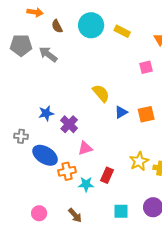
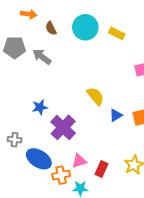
blue star: (46, 113) -> (40, 107), moved
purple cross: (69, 124) -> (63, 127), size x1.4
pink triangle: (85, 148) -> (79, 161), moved
red rectangle: (107, 175) -> (102, 169), moved

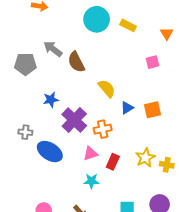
brown semicircle: (51, 28) -> (76, 62), moved, size x1.5
gray pentagon: (15, 48) -> (25, 64), moved
orange cross: (61, 175) -> (103, 129), moved

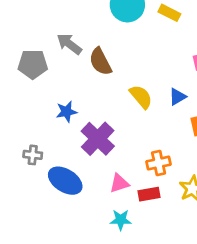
blue triangle: (127, 108) -> (177, 97), moved
orange cross: (103, 129) -> (159, 163), moved
red rectangle: (113, 162) -> (149, 194), turned 56

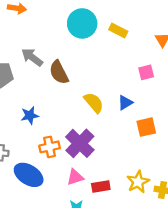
purple cross: (98, 139) -> (80, 143), moved
orange cross: (159, 163) -> (50, 147), moved

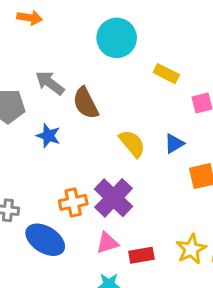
yellow rectangle: (118, 30) -> (166, 74), moved
blue star: (30, 115) -> (48, 136), moved, turned 30

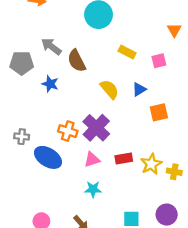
yellow rectangle: (166, 74) -> (127, 52), moved
orange cross: (73, 202) -> (68, 131), turned 30
red rectangle: (141, 255) -> (124, 159), moved

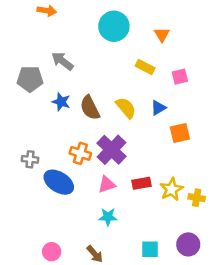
orange triangle: (174, 30) -> (162, 35), moved
brown semicircle: (77, 61) -> (90, 108), moved

